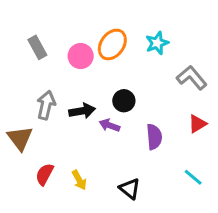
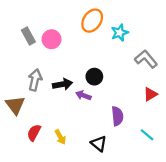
orange ellipse: (112, 44) -> (92, 21), moved
pink circle: (81, 56) -> (51, 39), moved
purple semicircle: (154, 137) -> (117, 116), moved

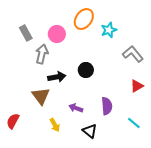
pink circle: (51, 39) -> (57, 34), moved
gray arrow: (35, 80) -> (42, 54), moved
purple arrow: (83, 95) -> (76, 108), moved
brown triangle: (15, 105) -> (41, 96), moved
red semicircle: (34, 133) -> (13, 121), moved

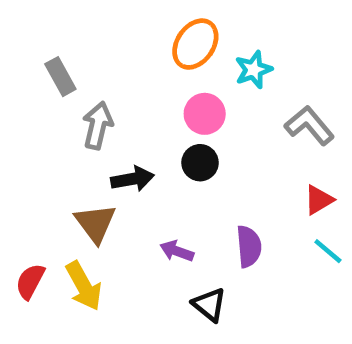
pink circle: (57, 34) -> (205, 114), moved
cyan line: (134, 123) -> (328, 251), moved
yellow arrow: (55, 125) -> (84, 286), moved, size x1.5

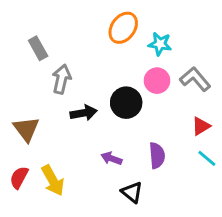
cyan star: (254, 70) -> (160, 44), turned 30
pink circle: (205, 114) -> (157, 81), moved
black circle: (200, 163) -> (126, 103), size x1.4
brown triangle: (95, 223) -> (26, 129), moved

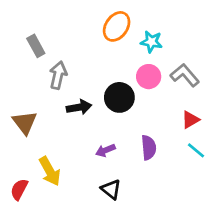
purple arrow: (111, 158) -> (105, 150), turned -42
red semicircle: (19, 177) -> (19, 189), moved
black triangle: (132, 192) -> (111, 189), moved

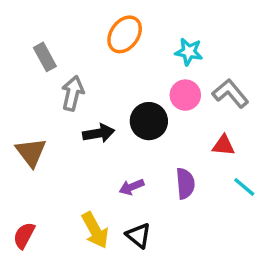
orange ellipse: (117, 26) -> (125, 34), moved
red triangle: (190, 120) -> (223, 145), moved, turned 36
yellow arrow: (50, 171) -> (95, 230), moved

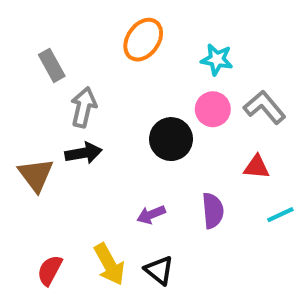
black arrow: (99, 133) -> (84, 153), moved
cyan line: (244, 187) -> (280, 215), turned -65
red semicircle: (24, 235) -> (50, 270), moved

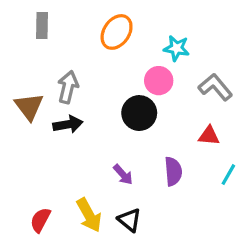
gray rectangle: (52, 65) -> (42, 26), moved, turned 30
pink circle: (213, 109) -> (159, 81), moved
brown triangle: (36, 175) -> (29, 107), moved
purple arrow: (151, 215) -> (123, 175), turned -110
cyan line: (280, 215) -> (228, 175), turned -35

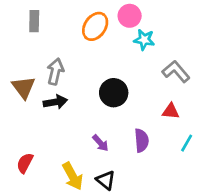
pink circle: (159, 81) -> (130, 16), moved
red semicircle: (40, 220) -> (25, 163), moved

